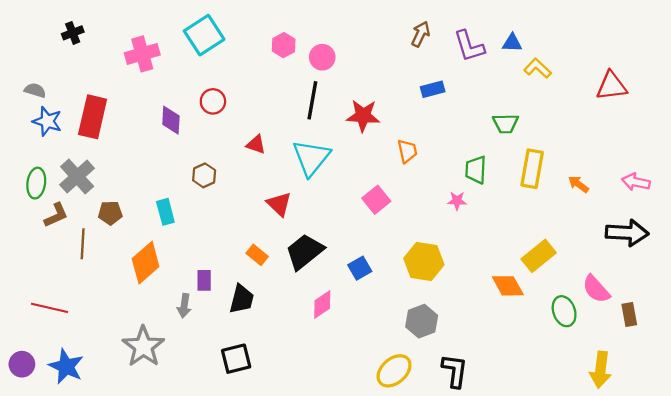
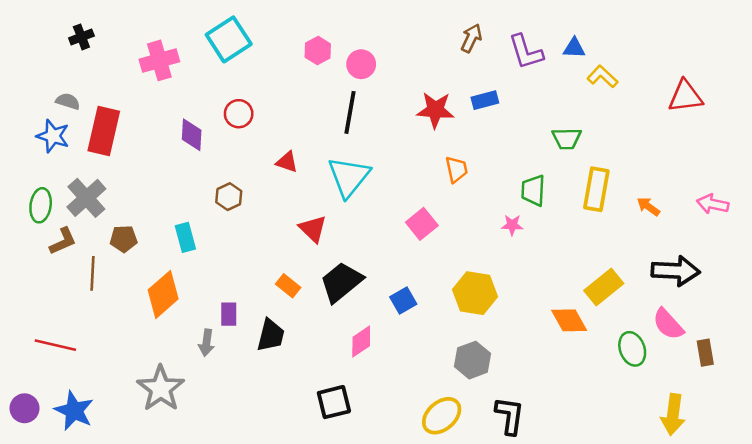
gray semicircle: (35, 90) -> (68, 101), moved
red star: (363, 116) -> (435, 110), moved
black arrow: (627, 233) -> (676, 271), moved
black square: (236, 359) -> (334, 402), moved

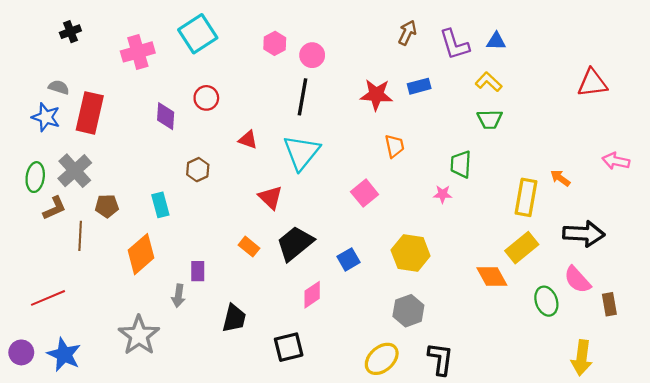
yellow L-shape: (602, 77) -> (489, 82), moved
yellow rectangle: (596, 189) -> (526, 197), moved
pink arrow: (713, 204) -> (616, 161), moved
black trapezoid: (271, 335) -> (234, 318), moved
red line: (55, 345) -> (48, 298), turned -36

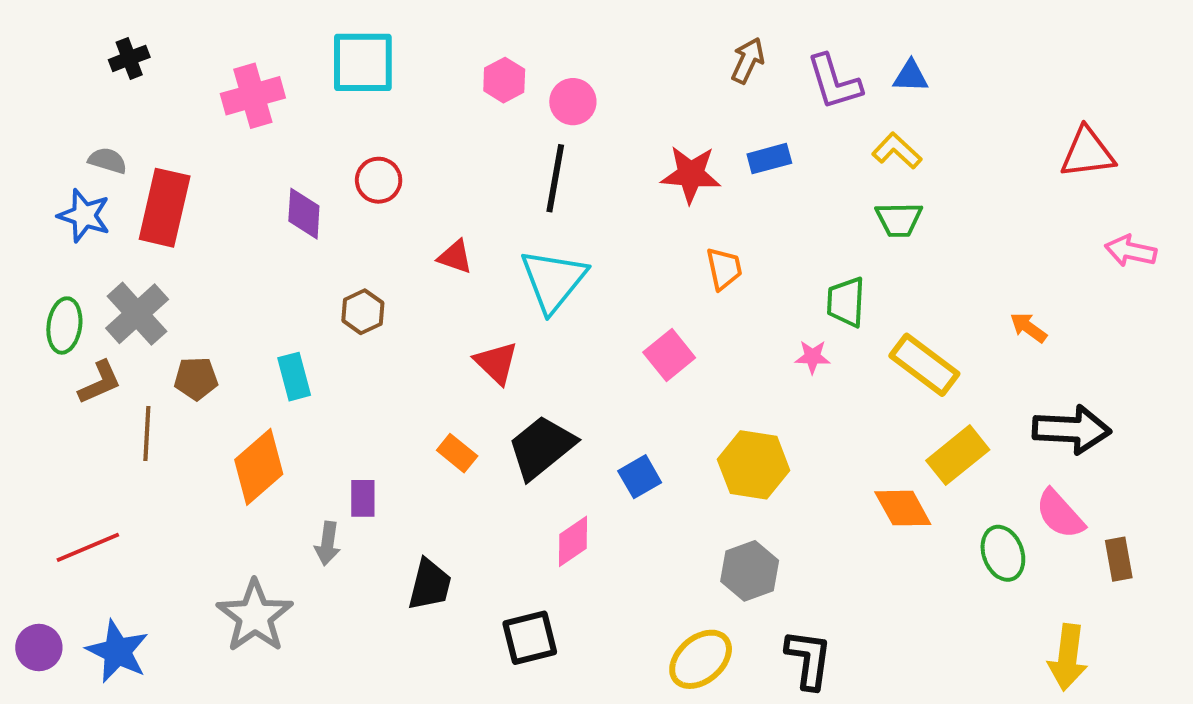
cyan square: (198, 34) -> (363, 62), turned 33
pink arrow: (616, 161) -> (1131, 251), moved
yellow rectangle: (526, 197) -> (924, 365), moved, turned -63

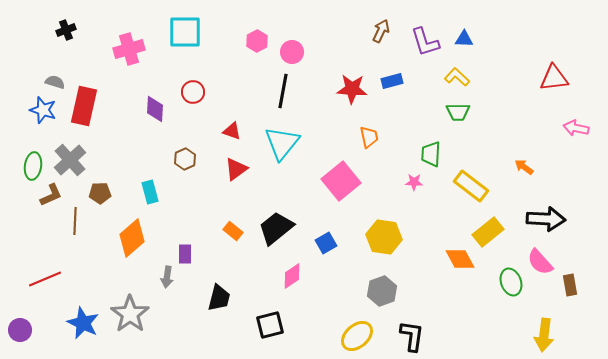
pink square: (669, 355) -> (341, 181), size x1.5
red triangle: (496, 363) -> (236, 169), moved, turned 40
blue star: (117, 651) -> (83, 323), moved

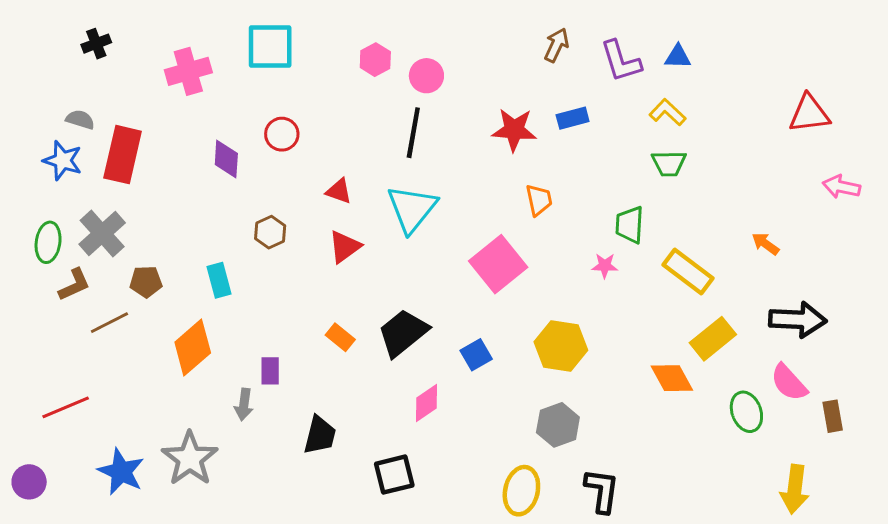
brown line: (75, 221) -> (109, 323), turned 60
yellow ellipse: (357, 336) -> (521, 491), turned -36

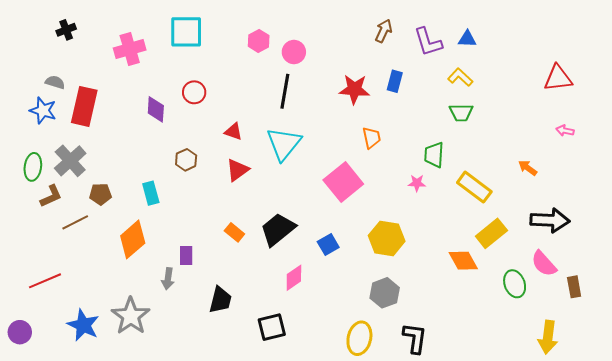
blue rectangle: (573, 118) -> (395, 81), turned -60
pink arrow: (841, 187) -> (565, 131), moved, size x0.7

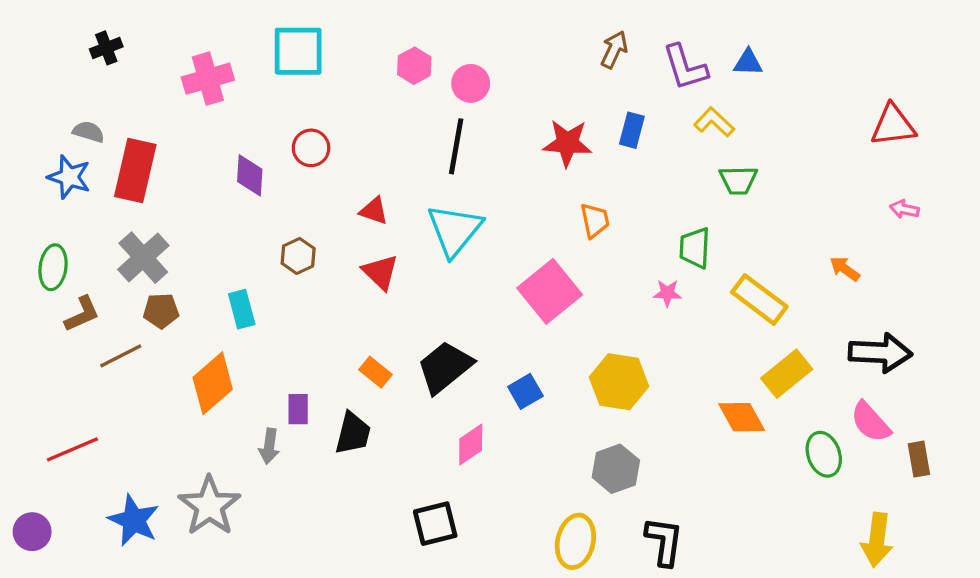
yellow L-shape: (460, 77) -> (714, 122), moved
gray cross: (70, 161) -> (143, 258), moved
red triangle: (237, 170) -> (380, 272), turned -40
black trapezoid: (220, 300) -> (353, 433), moved

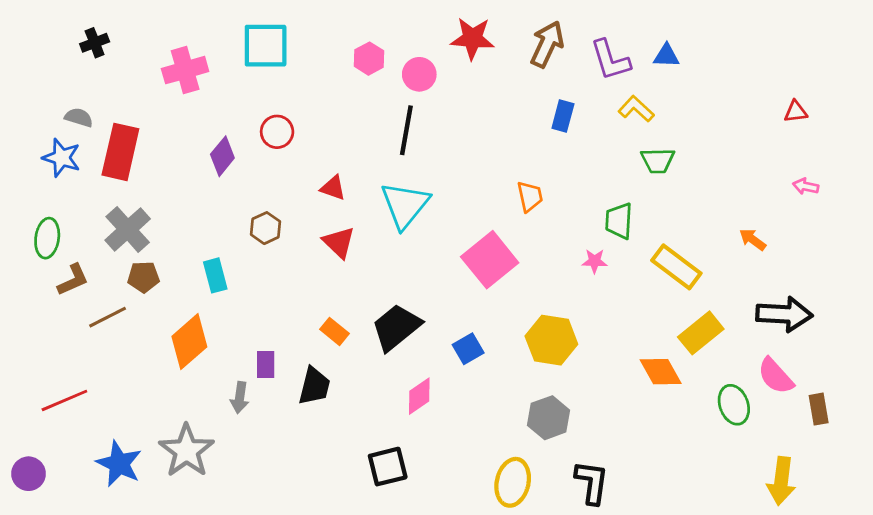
brown arrow: (614, 50) -> (547, 44), size x1.4
red triangle: (893, 125) -> (796, 112), size x0.6
red star: (567, 143) -> (472, 38), moved
purple diamond: (250, 175) -> (222, 156), turned 36

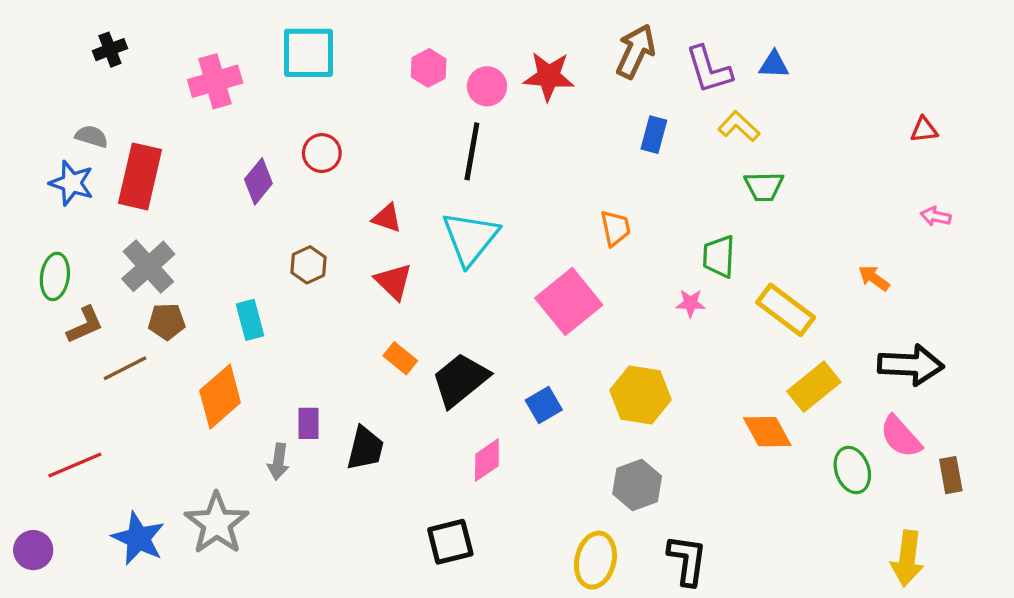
red star: (472, 38) -> (549, 76), moved
orange rectangle: (335, 331) -> (400, 358), moved

